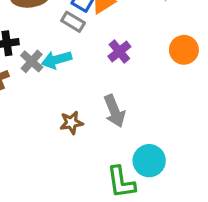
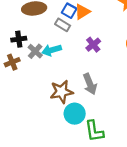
brown star: (71, 123) -> (61, 92), size x1.5
cyan circle: (149, 161) -> (75, 114), moved

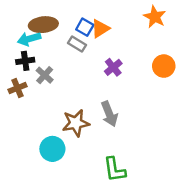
cyan arrow: (52, 50) -> (29, 39), moved
cyan circle: (75, 114) -> (52, 149), moved

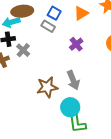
orange triangle: (100, 28) -> (81, 13), moved
cyan circle: (52, 149) -> (70, 107), moved

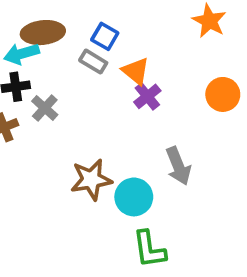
orange triangle: (81, 13) -> (136, 71), moved, turned -49
gray arrow: (73, 80) -> (178, 166), moved
cyan circle: (70, 107) -> (134, 197), moved

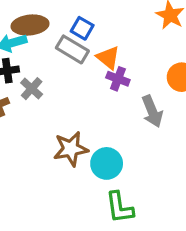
gray rectangle: (93, 62) -> (72, 49), size x1.4
purple cross: (147, 96) -> (118, 79), turned -30
gray arrow: (178, 166) -> (152, 111), moved

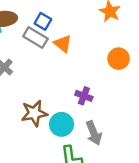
purple cross: (118, 79) -> (84, 96), moved
gray arrow: (152, 111) -> (94, 133), moved

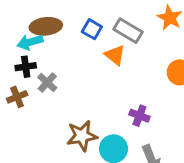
gray rectangle: (35, 38) -> (128, 31), moved

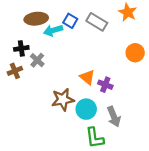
cyan arrow: (30, 42) -> (53, 30), moved
orange triangle: (115, 55) -> (87, 77), moved

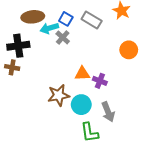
black cross: (21, 48) -> (18, 46), size x1.5
gray cross: (37, 60) -> (63, 37), moved
brown cross: (15, 71) -> (12, 67), turned 32
orange triangle: (87, 77) -> (82, 74), turned -42

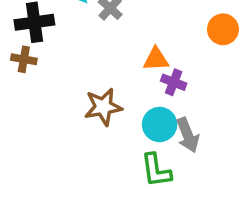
orange triangle: (82, 74) -> (156, 59), moved
cyan circle: (81, 105) -> (160, 124), moved

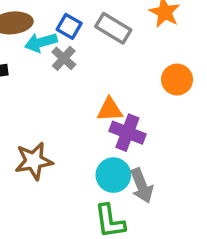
purple cross: (174, 82) -> (127, 133), size x1.4
brown star: (103, 107) -> (34, 161), moved

